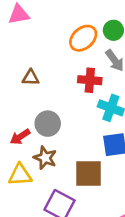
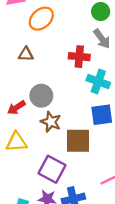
orange ellipse: (83, 38) -> (41, 19), moved
brown star: (45, 158) -> (51, 122), moved

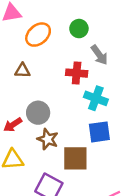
green circle: (101, 12) -> (79, 29), moved

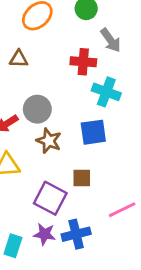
blue square: (99, 132) -> (93, 132), moved
brown square: (75, 158) -> (82, 178), moved, size x0.6

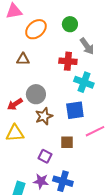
brown star: (49, 141) -> (44, 116), turned 30
purple square: (50, 198) -> (45, 156), size x0.6
pink line: (122, 210) -> (95, 131), moved
blue cross: (76, 234) -> (63, 181), turned 30

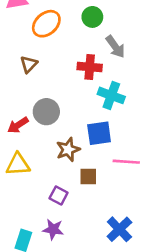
brown triangle: (23, 59) -> (29, 64), turned -48
brown star: (44, 116) -> (68, 150), moved
pink line: (95, 131) -> (126, 162), turned 30
blue cross: (63, 181) -> (119, 229), moved, turned 30

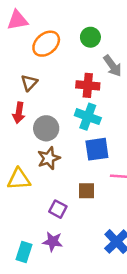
cyan cross: (111, 95) -> (88, 117), moved
red arrow: (18, 125) -> (19, 113), moved, turned -48
brown star: (68, 150) -> (49, 158), moved

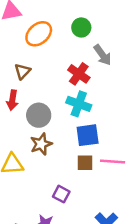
red cross: (88, 85) -> (79, 74), turned 30
brown square: (87, 191) -> (85, 163), moved
purple square: (58, 209) -> (61, 194), moved

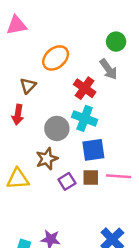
green circle: (81, 27) -> (116, 42), moved
orange ellipse: (39, 34) -> (56, 58), moved
gray circle: (39, 115) -> (57, 128), moved
purple square: (61, 194) -> (67, 181), moved, turned 30

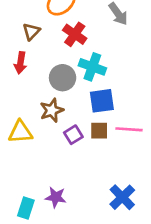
red cross: (85, 88) -> (75, 34), moved

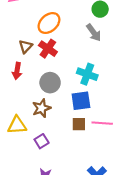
red cross: (75, 34) -> (48, 49), moved
cyan cross: (92, 67) -> (87, 74), moved
purple square: (73, 135) -> (42, 141), moved

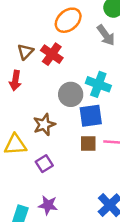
orange ellipse: (49, 23) -> (68, 20), moved
gray circle: (50, 83) -> (71, 94), moved

